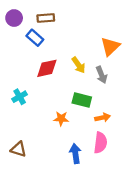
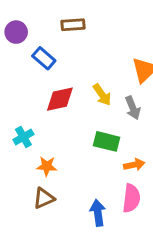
brown rectangle: (46, 18) -> (73, 25), moved
orange star: (61, 119) -> (47, 166), moved
brown triangle: (18, 149) -> (44, 198), moved, turned -42

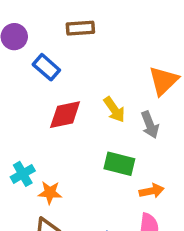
cyan cross: (23, 137) -> (23, 174), moved

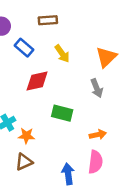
yellow arrow: (114, 110) -> (62, 54), moved
green rectangle: (119, 164) -> (62, 113), moved

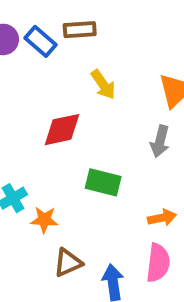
blue rectangle: (24, 48) -> (40, 41), moved
gray arrow: (97, 88) -> (160, 141), turned 36
brown triangle: (24, 162) -> (68, 263), moved

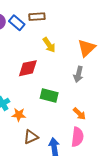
orange arrow: (162, 218) -> (79, 114), turned 56

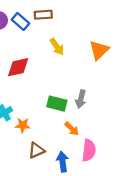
red diamond: (28, 68) -> (18, 67), moved
gray arrow: (78, 74) -> (81, 99), moved
orange arrow: (79, 114) -> (72, 129), moved

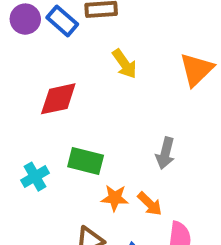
green rectangle: (57, 104) -> (86, 161), moved
orange star: (23, 125) -> (115, 198), moved

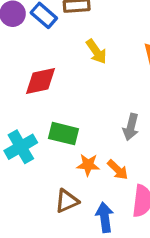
cyan cross: (35, 177) -> (21, 147), size x1.4

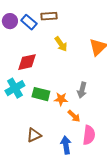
cyan cross: (21, 147) -> (15, 88), moved
orange star: (88, 165) -> (61, 99), moved
brown triangle: (67, 201) -> (34, 135), moved

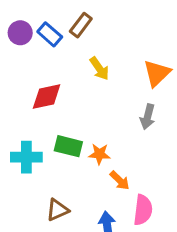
brown rectangle: (49, 16) -> (81, 25), turned -49
cyan cross: (15, 88) -> (26, 157), moved, turned 30
gray arrow: (82, 90) -> (148, 117), moved

